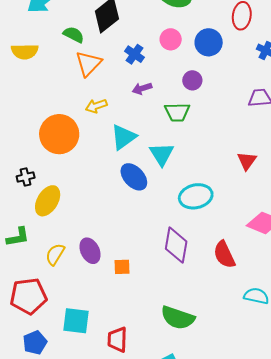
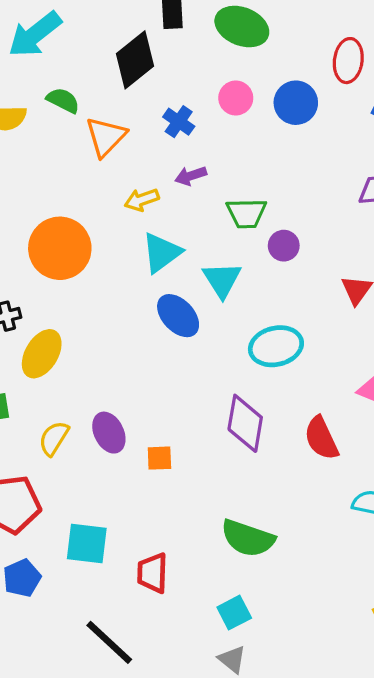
green semicircle: (74, 35) -> (63, 100), moved
purple circle: (192, 80) -> (284, 246), moved
yellow arrow: (96, 106) -> (142, 200), moved

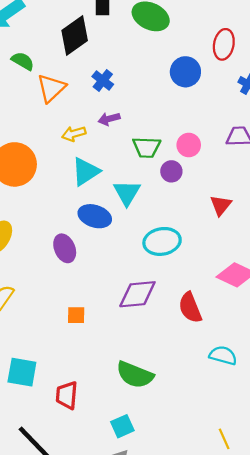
pink circle: (236, 98) -> (189, 145), moved
blue ellipse: (178, 316) -> (95, 216), turned -32
purple diamond: (245, 423) -> (137, 294), turned 72
purple ellipse: (109, 433) -> (65, 248), moved

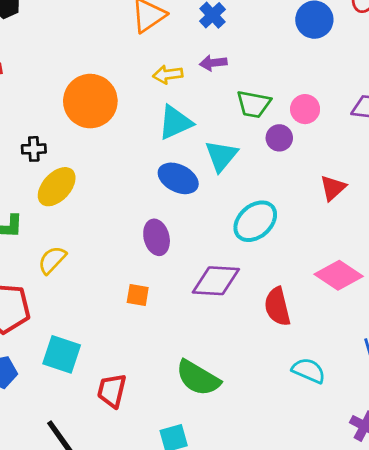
cyan ellipse: (162, 241) -> (255, 221), turned -40
purple ellipse: (65, 248) -> (157, 237), moved

